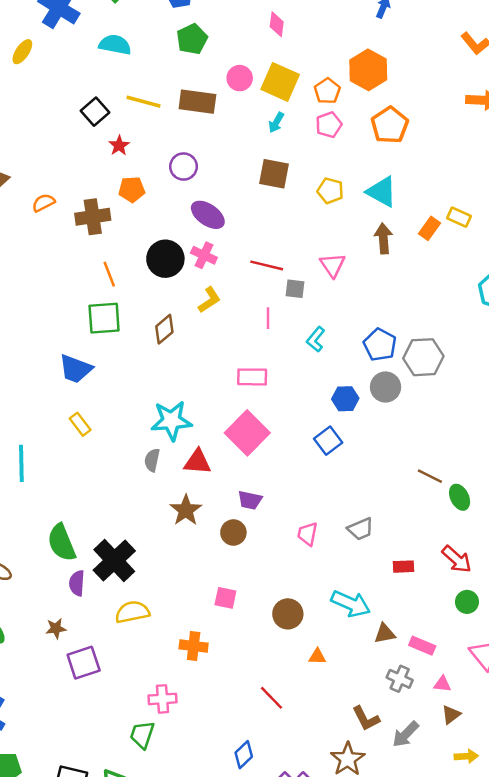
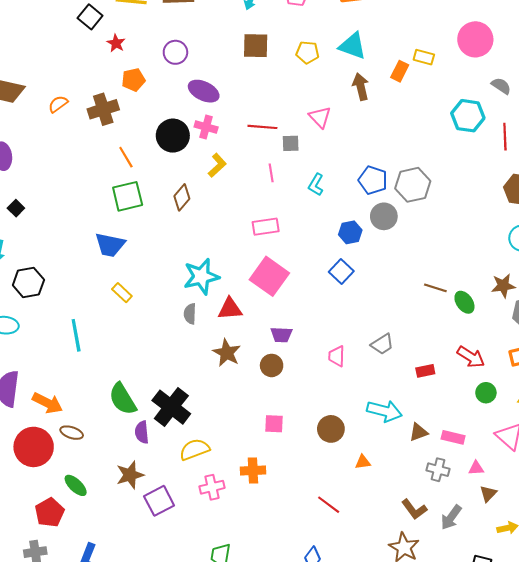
brown star: (56, 628) -> (130, 475), size x1.5
pink cross: (163, 699) -> (212, 487), moved

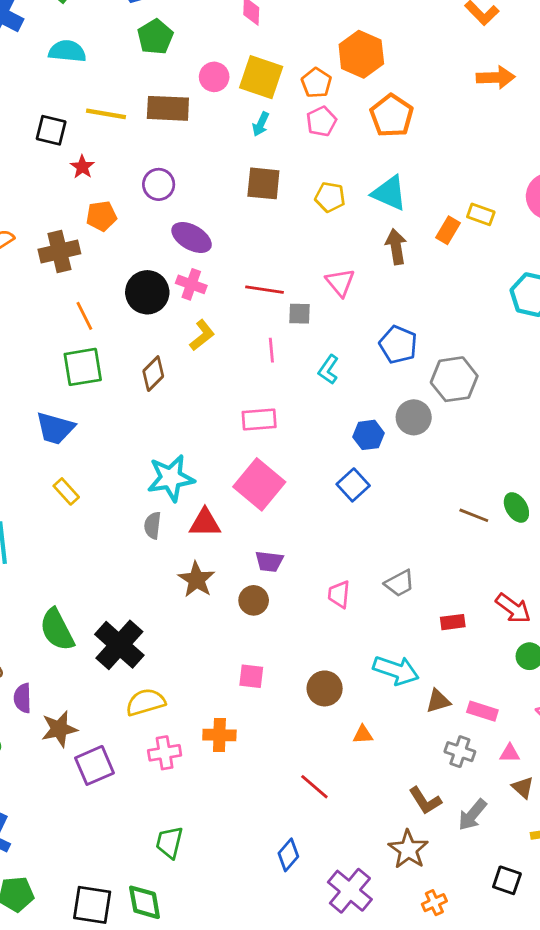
black square: (90, 17) -> (51, 130), turned -30
blue pentagon: (373, 180) -> (398, 345), moved
green ellipse: (464, 302) -> (516, 507), moved
purple semicircle: (142, 432) -> (23, 698), moved
brown triangle: (488, 494) -> (523, 787), turned -36

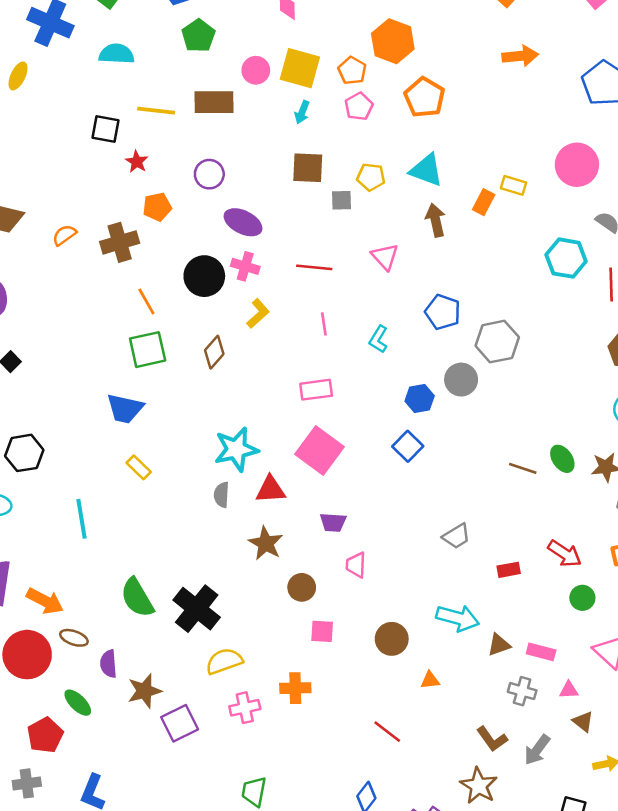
gray square: (300, 314) -> (342, 200), moved
pink trapezoid: (339, 594) -> (356, 565), moved
brown circle: (254, 600) -> (302, 587), moved

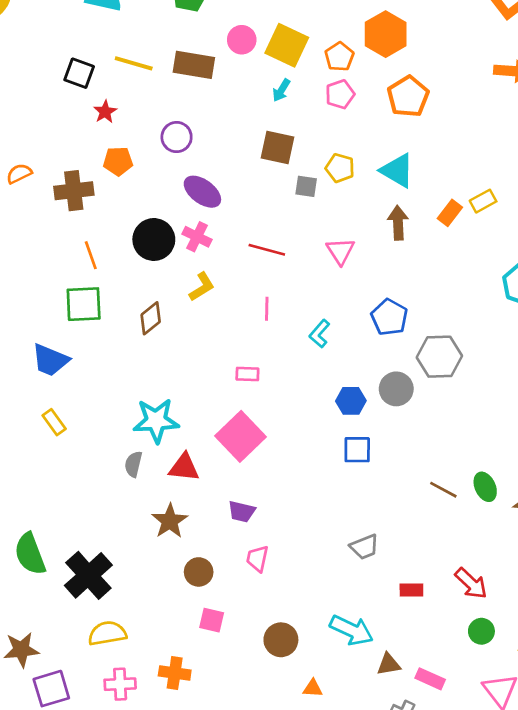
yellow rectangle: (513, 185) -> (483, 201), turned -55
pink rectangle: (316, 390) -> (247, 374), size x0.7
blue square: (408, 446) -> (357, 450), moved, turned 36

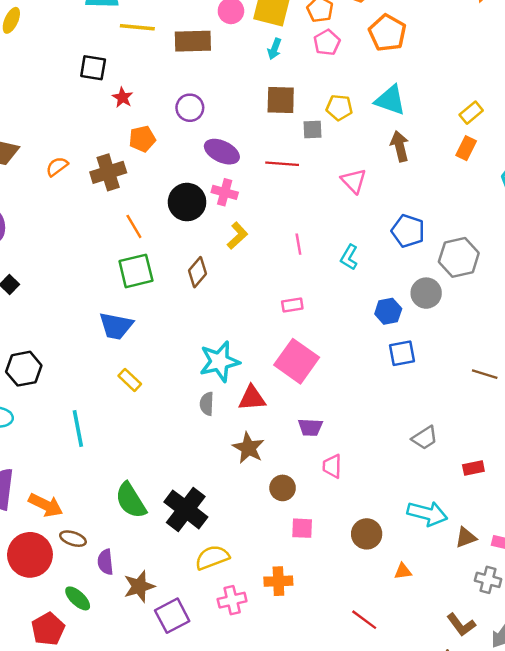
yellow line: (134, 63) -> (137, 27), moved
orange rectangle: (450, 213) -> (466, 148), moved
red line: (267, 250) -> (282, 164), moved

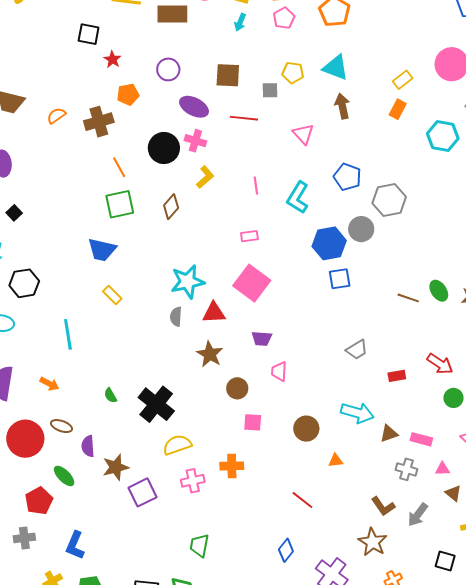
brown square: (281, 100) -> (228, 75), moved
cyan L-shape: (349, 257) -> (298, 198), size x1.5
blue hexagon: (388, 311) -> (329, 243), size x1.5
green semicircle: (131, 500) -> (110, 395), size x0.5
orange arrow: (46, 505) -> (49, 384), moved, size x0.7

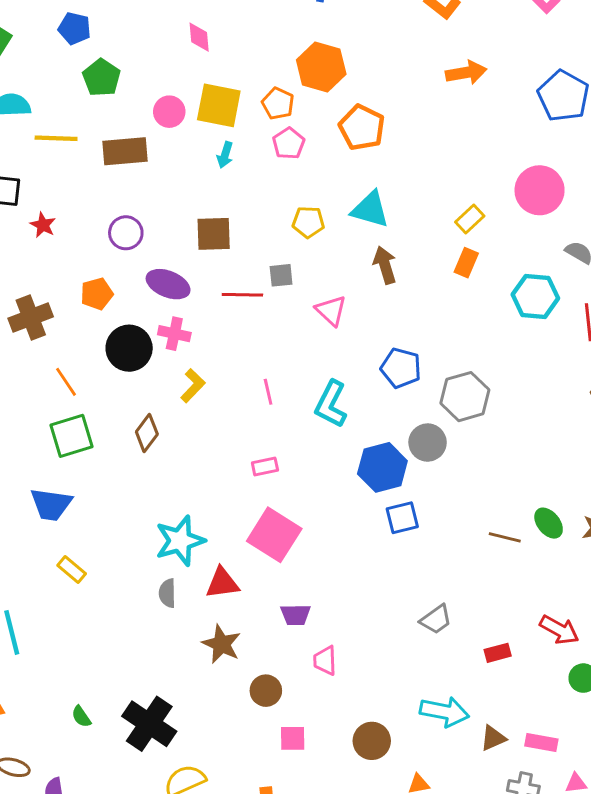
gray square: (270, 90) -> (281, 275), moved
orange pentagon: (128, 94) -> (97, 294), moved

